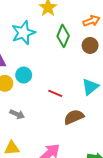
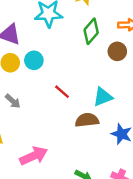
brown semicircle: (74, 117) -> (87, 120), moved

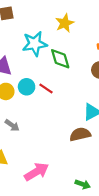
green diamond: (91, 31) -> (60, 59), moved, turned -50
red line: (62, 92) -> (46, 89), moved

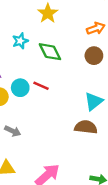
cyan star: (35, 44) -> (20, 41), size x0.6
brown semicircle: (80, 134) -> (86, 127), turned 30

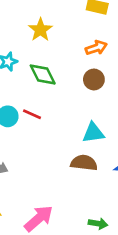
cyan triangle: (94, 101) -> (93, 133), turned 30

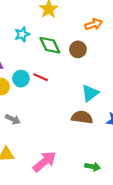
brown circle: (94, 79) -> (78, 49), moved
cyan triangle: (93, 133) -> (90, 93), turned -30

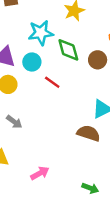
cyan star: (22, 34) -> (41, 33), size x1.5
cyan circle: (21, 79) -> (32, 62), moved
pink arrow: (45, 162) -> (40, 173), size x0.7

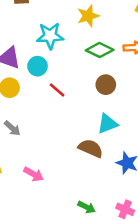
green diamond: (68, 50) -> (100, 50), moved, turned -55
brown circle: (98, 60) -> (106, 85), moved
pink arrow: (40, 173) -> (34, 174), moved, turned 54

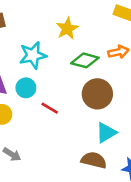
brown circle: (106, 85) -> (97, 94), size x1.5

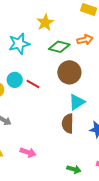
cyan circle: (26, 88) -> (15, 80), moved
brown semicircle: (94, 160) -> (68, 124), turned -102

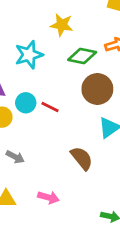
yellow star: (45, 22) -> (62, 25), turned -30
brown semicircle: (68, 124) -> (82, 158), moved, turned 144

